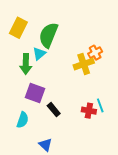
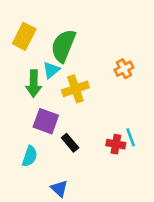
yellow cross: (84, 64) -> (75, 89), moved

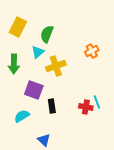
green semicircle: (63, 46) -> (47, 34), size x0.7
green arrow: (34, 83) -> (14, 64), moved
black rectangle: (70, 143) -> (52, 106), turned 32
cyan semicircle: (30, 156) -> (22, 116), turned -140

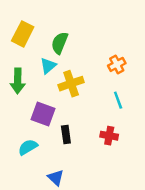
cyan line: (97, 102) -> (118, 100), moved

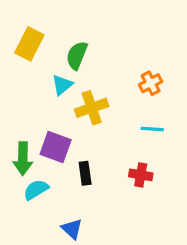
green arrow: (18, 81) -> (23, 159), moved
cyan line: (118, 100) -> (152, 129), turned -66

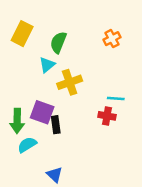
orange cross: (151, 83) -> (112, 39), moved
black rectangle: (85, 173) -> (56, 125), moved
red cross: (141, 175) -> (107, 116), moved

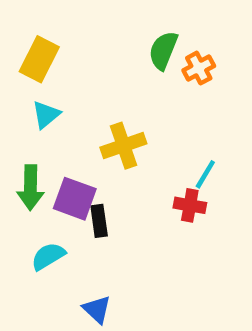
green semicircle: (58, 42) -> (163, 50), moved
cyan triangle: (47, 65) -> (46, 115), moved
cyan line: (116, 98) -> (205, 174), turned -63
green arrow: (17, 121) -> (30, 188), moved

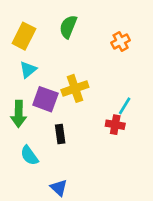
green semicircle: (163, 50) -> (68, 27), moved
purple square: (75, 199) -> (45, 99), moved
cyan semicircle: (48, 256) -> (29, 156), turned -95

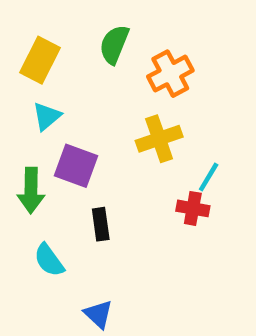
orange cross: (121, 41) -> (170, 74), moved, size x1.4
yellow cross: (75, 88) -> (159, 139), moved

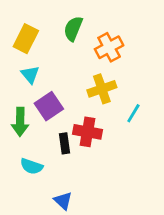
cyan triangle: (47, 116) -> (30, 75), turned -30
purple square: (76, 166) -> (49, 106), turned 36
red cross: (193, 208) -> (88, 132), moved, size x1.4
cyan semicircle: (49, 260) -> (32, 166), turned -35

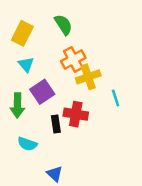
green semicircle: (73, 29) -> (63, 25), turned 125
orange cross: (109, 47) -> (73, 59), moved
cyan line: (133, 113) -> (116, 98), turned -49

